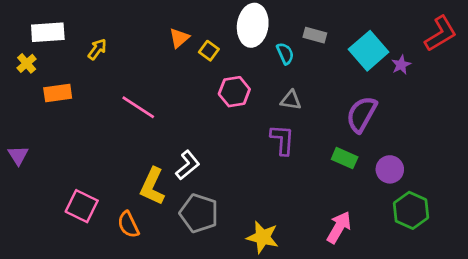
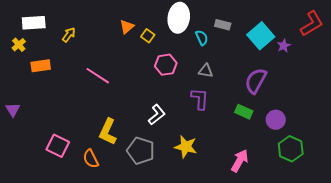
white L-shape: (188, 165) -> (157, 115), moved
yellow star: (263, 237) -> (186, 147), moved

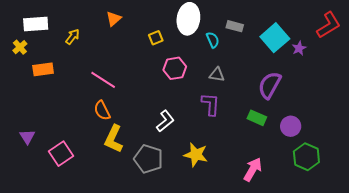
orange triangle: (127, 27) -> (114, 19), moved
yellow square: (148, 36) -> (156, 38), turned 32
purple triangle: (13, 110) -> (27, 137), moved
pink square: (58, 146) -> (61, 154), turned 30
orange semicircle: (91, 159) -> (102, 110), moved

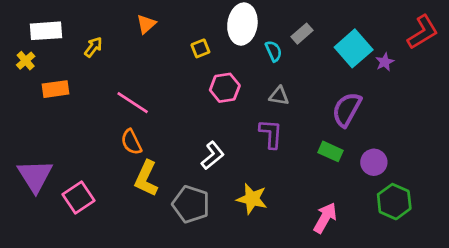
gray rectangle: (235, 26) -> (302, 34), turned -56
purple triangle: (27, 137) -> (35, 176), size x1.8

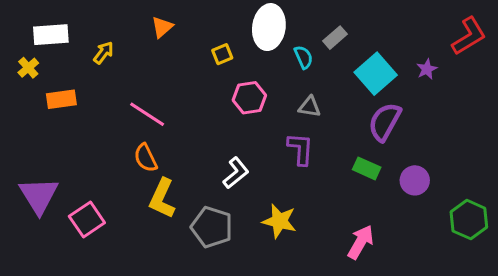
cyan square: (354, 48) -> (376, 74), moved
green hexagon: (394, 202) -> (469, 220), moved

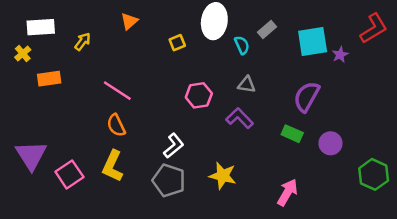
cyan square: (376, 74) -> (313, 42), moved, turned 32
pink hexagon: (249, 98) -> (199, 95), moved
purple L-shape: (300, 149) -> (239, 118), turned -48
white L-shape: (236, 173) -> (174, 146), moved
yellow L-shape: (162, 198) -> (113, 166), moved

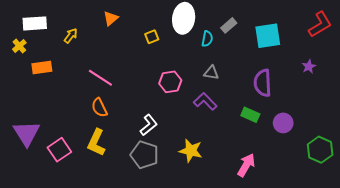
cyan semicircle: (242, 45) -> (207, 39), turned 35
purple star: (340, 55) -> (309, 67), moved
purple semicircle: (307, 97) -> (263, 83), turned -32

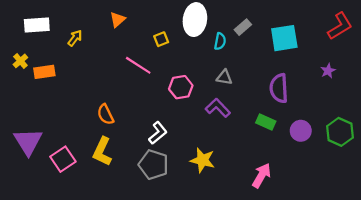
yellow cross: (19, 46) -> (20, 61), moved
pink line: (100, 78) -> (138, 65), moved
green hexagon: (320, 150) -> (340, 132), moved

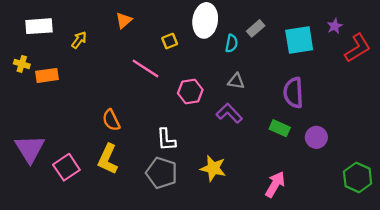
red L-shape: (340, 26) -> (358, 48), moved
yellow cross: (20, 61) -> (22, 64), turned -32
purple star: (328, 71) -> (335, 26), moved
green hexagon: (340, 132) -> (358, 177), moved
white L-shape: (158, 133) -> (166, 140), turned 125

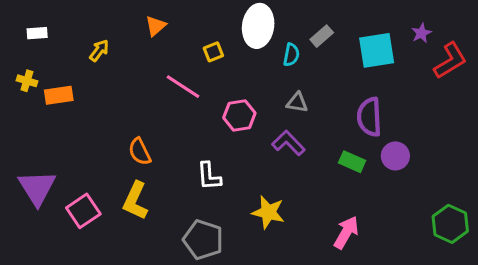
white rectangle: (39, 26) -> (37, 33), moved, size x0.6
purple circle: (316, 137) -> (395, 156), moved
gray pentagon: (162, 173) -> (203, 240), moved

